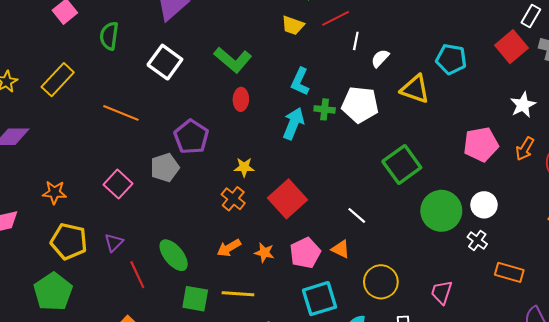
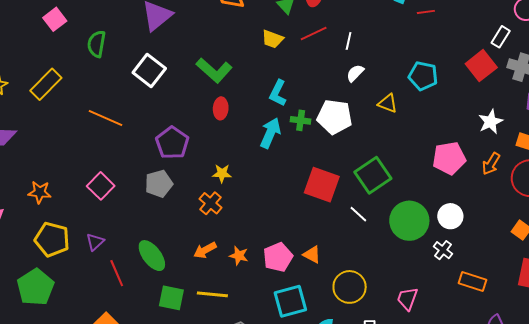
white line: (356, 41) -> (349, 41), moved
yellow triangle: (415, 89) -> (388, 103), size x0.7
gray pentagon: (165, 168) -> (159, 184), moved
red square: (287, 199) -> (322, 185), moved, turned -30
white line: (357, 215) -> (358, 214), moved

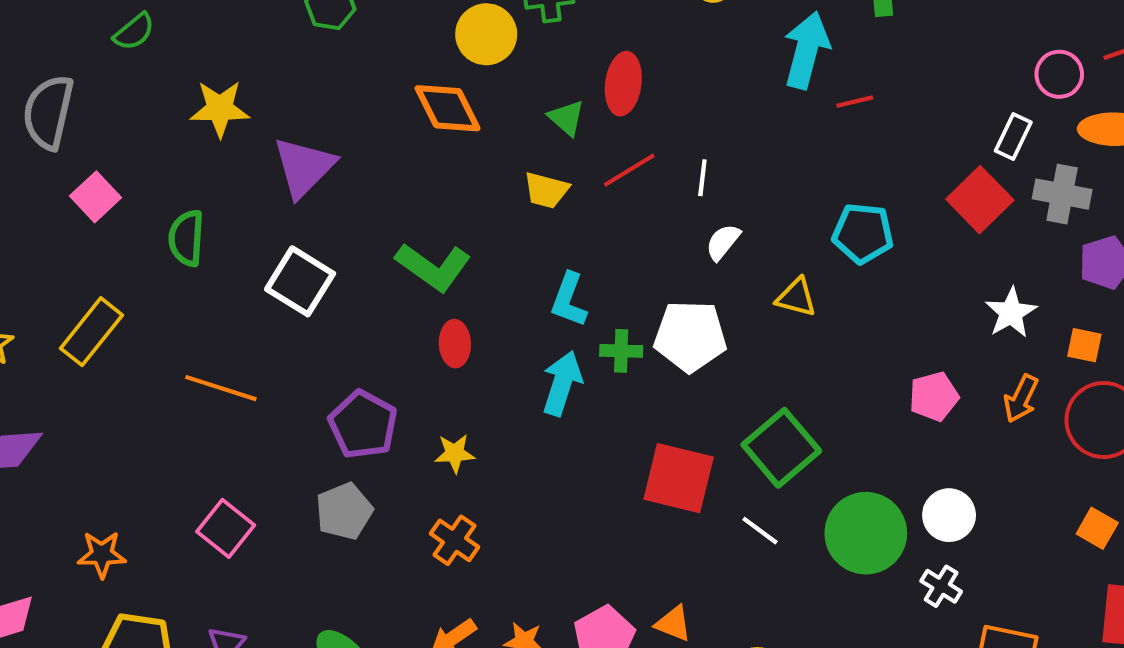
pink pentagon: (449, 158) -> (934, 396), size x0.7
yellow star: (222, 173) -> (455, 453), moved

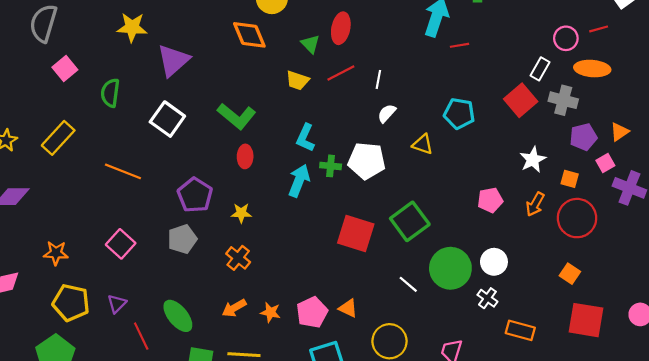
white line: (760, 531) -> (408, 284), moved

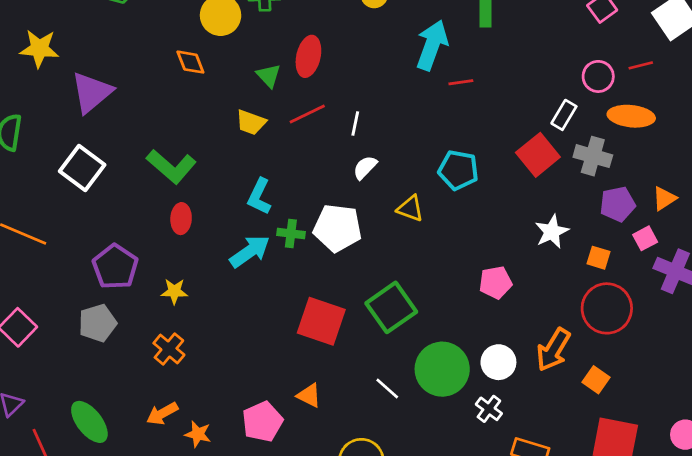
orange diamond: (249, 35) -> (190, 62), size x0.7
cyan arrow: (299, 181) -> (250, 251), turned 32
orange arrow: (535, 204) -> (553, 350), moved, size x1.4
orange triangle: (348, 308) -> (309, 395), moved
orange star: (270, 312) -> (198, 434), moved

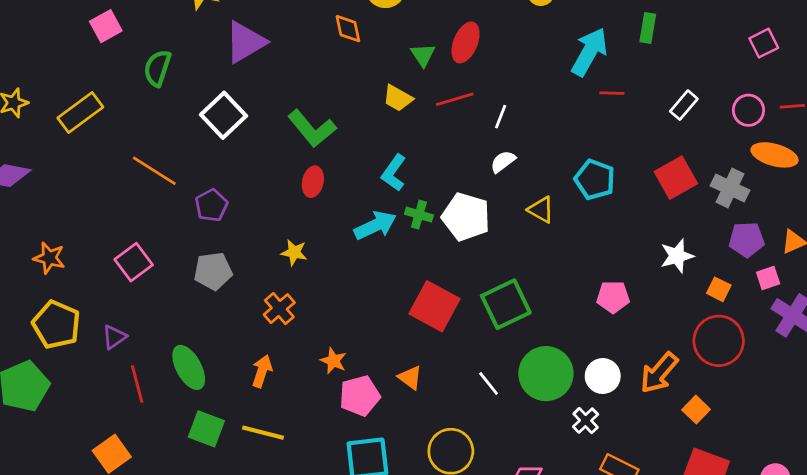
white rectangle: (564, 115) -> (684, 105), moved
purple pentagon: (115, 267) -> (211, 205), moved, size x0.7
orange arrow: (162, 414) -> (262, 371), turned 128
orange star: (198, 434) -> (333, 361), moved

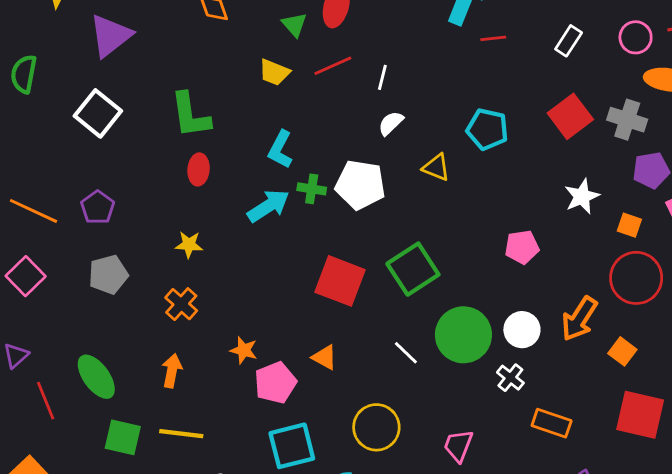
green L-shape: (312, 129) -> (190, 115), turned 39
orange line: (154, 171) -> (33, 211), moved

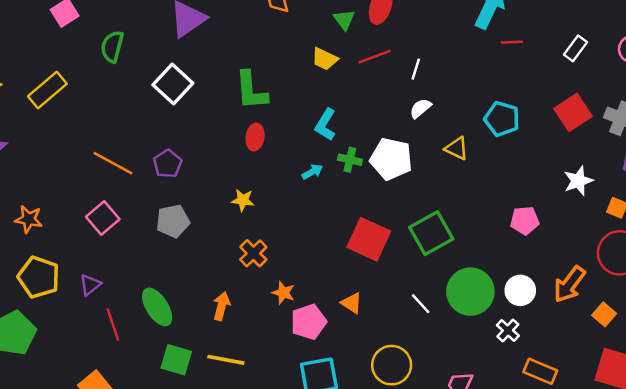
cyan arrow: (268, 206) -> (312, 172), size x0.6
orange cross: (181, 304) -> (253, 253), moved

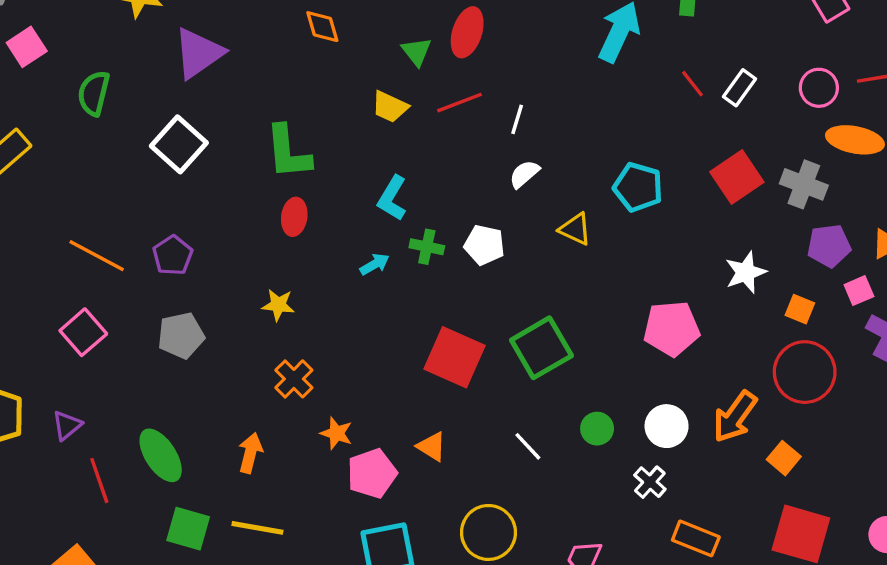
red line: (512, 42) -> (693, 84), moved, turned 55
white pentagon: (391, 159) -> (484, 245), size x0.7
pink pentagon: (525, 220) -> (672, 329), size x1.4
green circle: (470, 292) -> (597, 429), size x0.5

